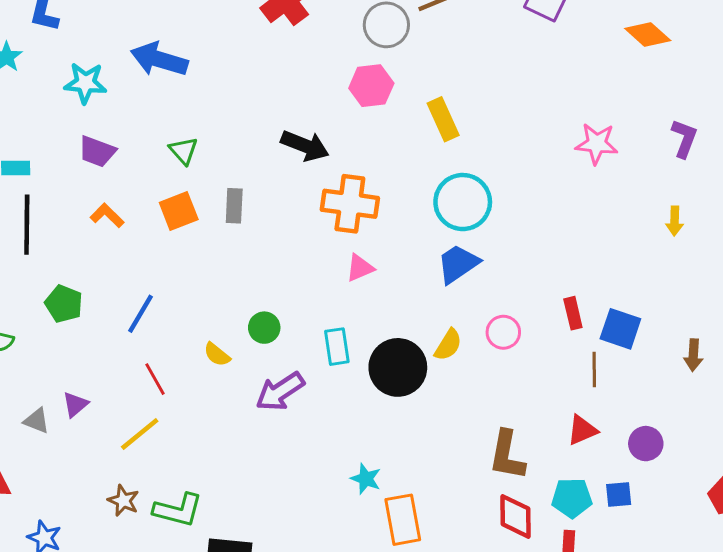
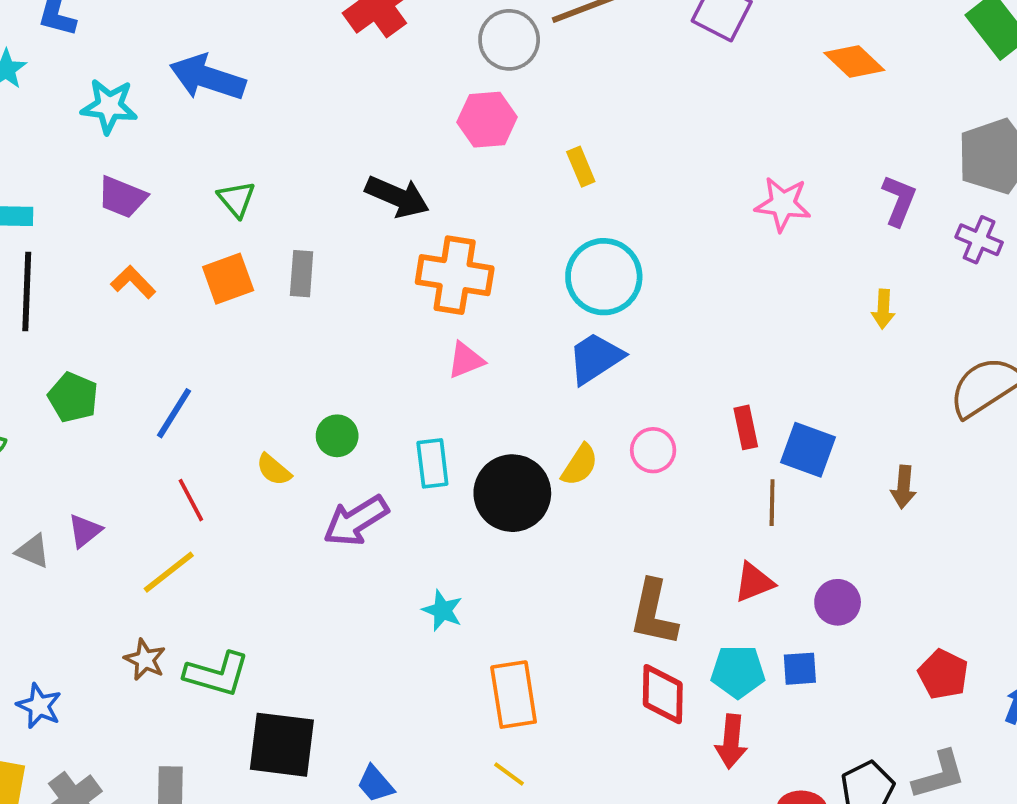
yellow rectangle: (443, 119) -> (581, 167), size x0.7
cyan star: (366, 479) -> (442, 610), moved

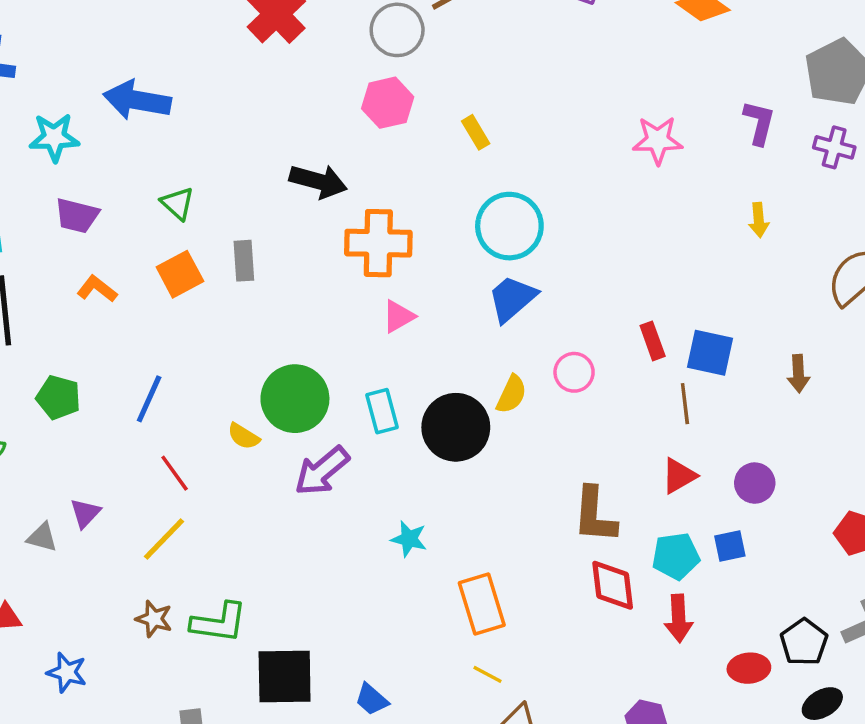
green circle: (337, 436) -> (295, 399), size x1.8

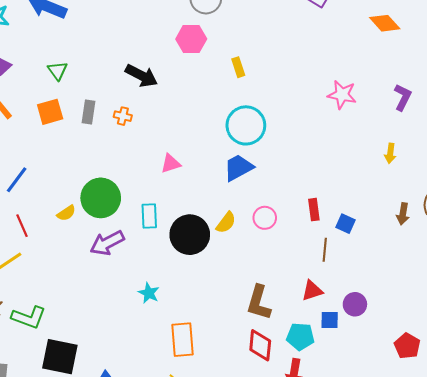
orange cross: (378, 243) -> (123, 116), moved, size x0.5
blue square: (710, 353) -> (346, 224), size x0.7
brown arrow: (798, 374) -> (403, 214), moved
yellow semicircle: (243, 436) -> (66, 213), turned -78
blue square: (730, 546) -> (330, 320), moved

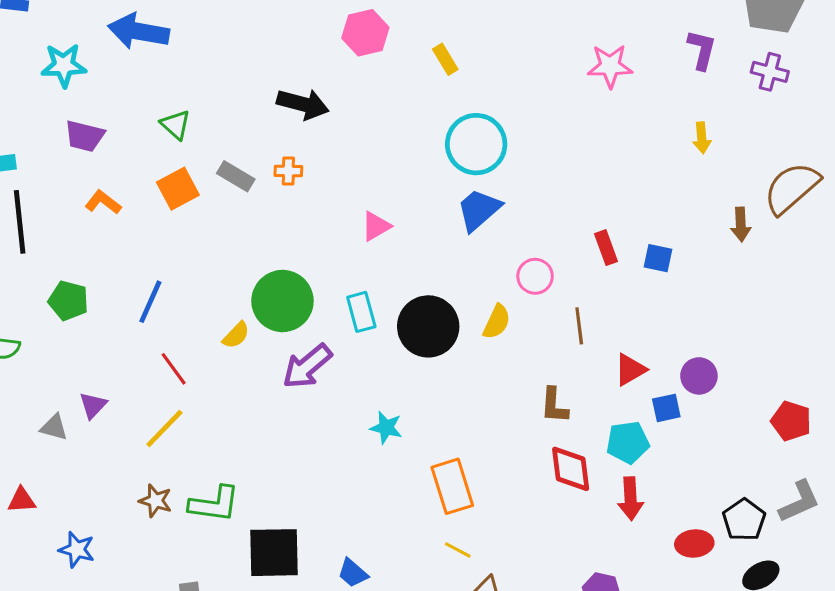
gray rectangle: (89, 112) -> (236, 176), turned -55
yellow semicircle: (226, 223) -> (497, 322), moved
brown line: (325, 250) -> (579, 326), moved
brown L-shape: (259, 303) -> (554, 405), size x0.7

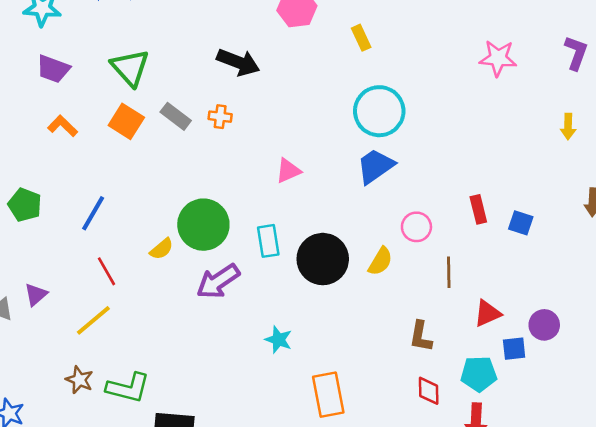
green triangle: (176, 125) -> (130, 68), size x1.5
orange square: (178, 189) -> (126, 121), turned -36
red diamond: (571, 469) -> (429, 391), size x0.7

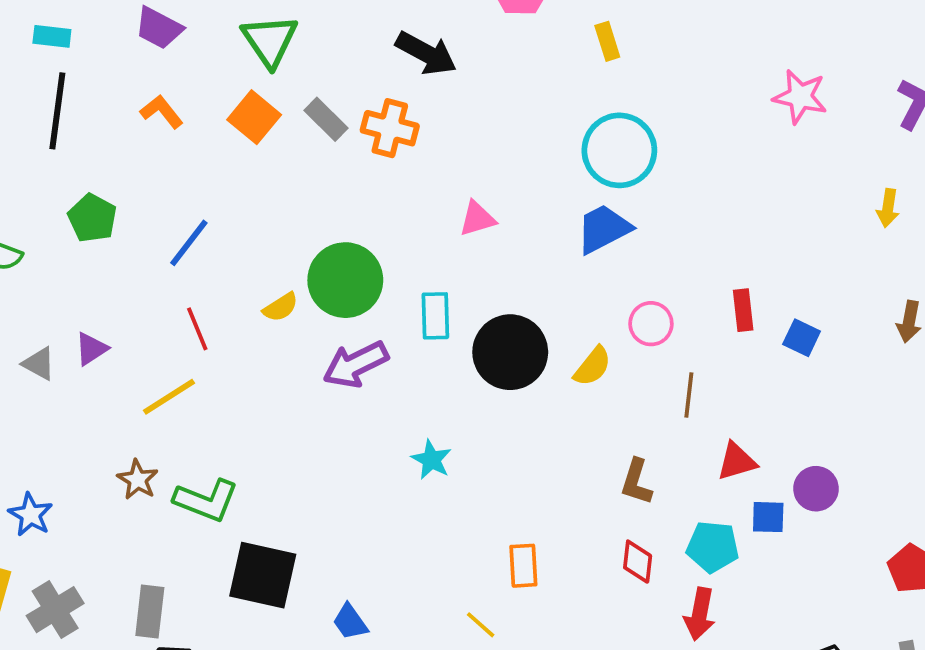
orange cross: (220, 117) -> (390, 128), size x1.6
orange rectangle: (328, 395) -> (523, 566), moved, size x0.7

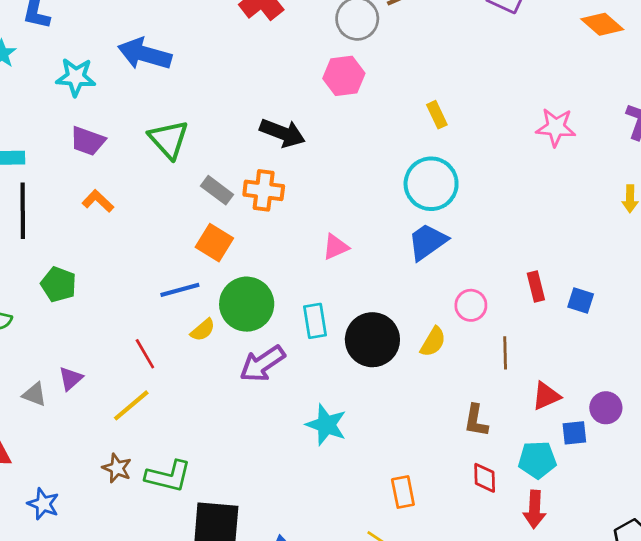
yellow rectangle: (607, 41) -> (437, 115), moved
orange square: (254, 117) -> (214, 243), moved
blue line: (189, 243) -> (180, 290), moved, turned 45
cyan star: (431, 460) -> (326, 425), size x1.4

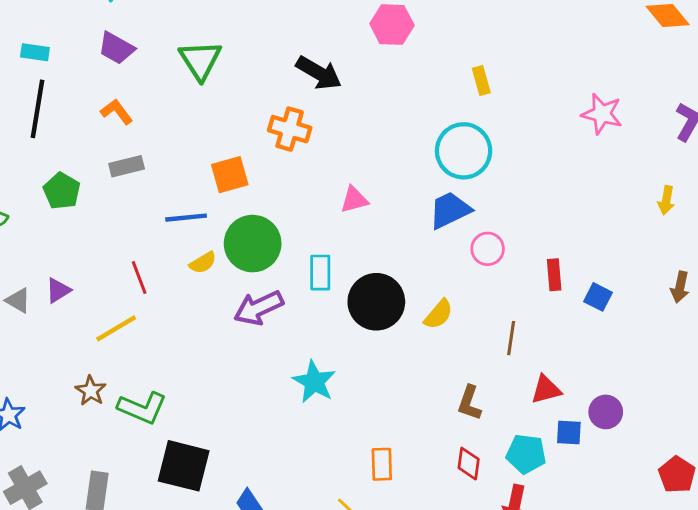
gray rectangle: (217, 190) -> (127, 166), moved, turned -60
orange square: (214, 243) -> (230, 175), turned 33
pink circle: (471, 305) -> (488, 249), moved

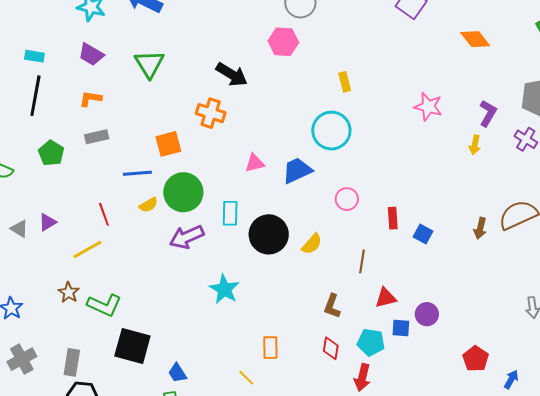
orange L-shape: (117, 112) -> (90, 99), turned -45
yellow arrow: (666, 200) -> (475, 145), moved
blue trapezoid: (450, 210) -> (297, 171), moved

